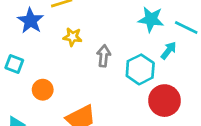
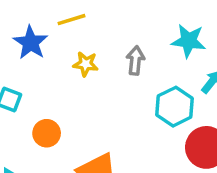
gray arrow: (104, 56) -> (135, 60), moved

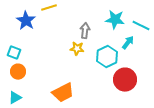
yellow star: (86, 64) -> (77, 49), moved
orange circle: (47, 133) -> (18, 72), moved

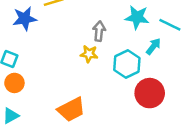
blue star: (26, 21) -> (25, 19), turned 30

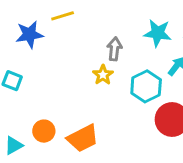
yellow star: (89, 54) -> (103, 75), turned 30
orange circle: (14, 83) -> (44, 131), moved

